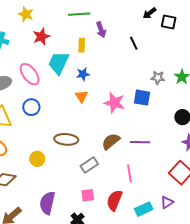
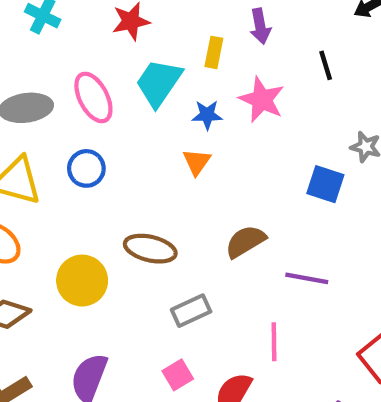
pink star: (114, 103) -> (262, 100), moved
brown semicircle: (111, 141) -> (245, 241), moved
yellow circle: (37, 159) -> (82, 281), size x1.5
pink square: (88, 195) -> (178, 375), turned -32

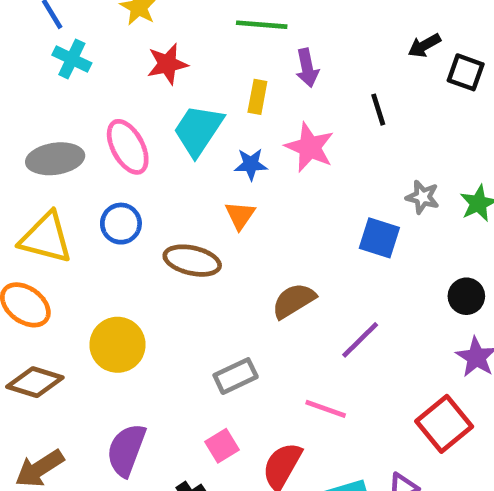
brown ellipse: (150, 249) -> (192, 261), moved
purple line: (307, 278) -> (360, 340), turned -54
pink line: (274, 342) -> (326, 409), turned -69

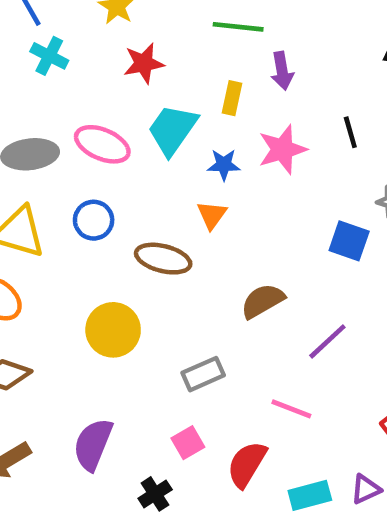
black line: (378, 110) -> (350, 132), moved
pink ellipse: (128, 147) -> (102, 144), turned -40
pink star: (310, 147) -> (282, 149), turned 30
yellow circle: (118, 345) -> (113, 330), moved

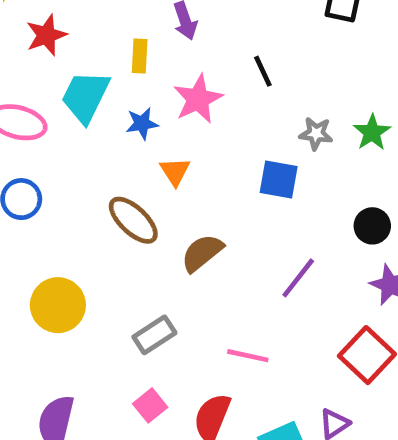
orange triangle: (212, 215) -> (175, 171), moved
brown ellipse: (163, 259) -> (133, 220), moved, turned 38
purple line: (327, 341) -> (298, 278), moved

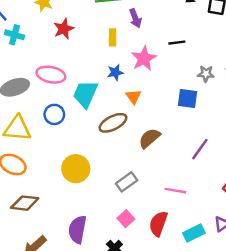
black line: (263, 71) -> (177, 43), turned -70
cyan trapezoid: (85, 97) -> (85, 94), moved
brown ellipse: (133, 220) -> (113, 123), turned -68

